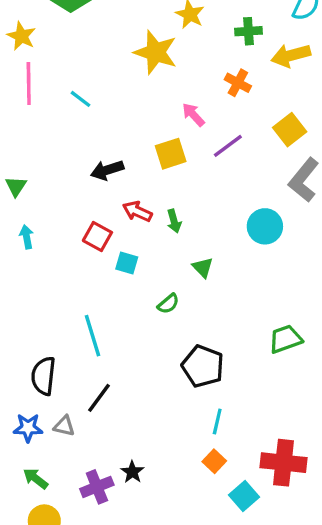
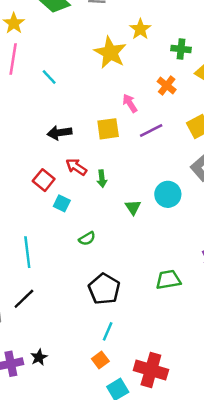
green triangle: (203, 267) -> (133, 207), moved

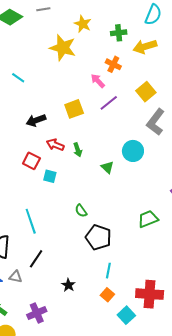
pink arrow: (130, 103) -> (98, 81), moved
green semicircle: (87, 239) -> (81, 211), moved, turned 96
black star: (39, 357) -> (68, 285), moved

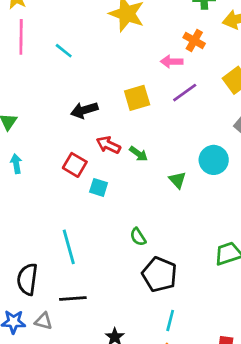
pink arrow: (98, 81) -> (172, 62), turned -49
green arrow: (78, 150) -> (139, 154), turned -40
black line: (36, 259) -> (73, 299), turned 48

